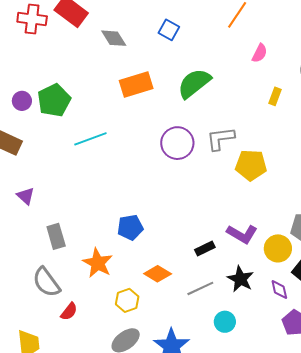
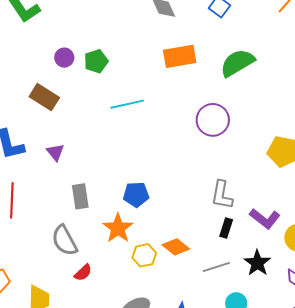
green pentagon: (54, 100) -> (96, 61), size x0.7
gray L-shape: (220, 139) -> (222, 195), moved, turned -80
blue pentagon: (130, 227) -> (136, 195), moved
black rectangle: (205, 248) -> (226, 228), turned -54
yellow hexagon: (127, 300) -> (144, 255), moved

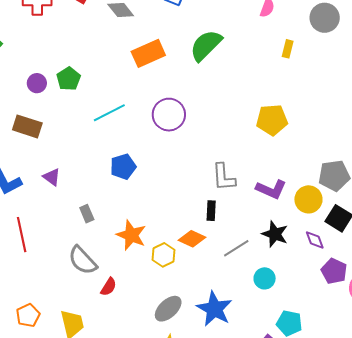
purple circle: (213, 120) -> (169, 115), moved
blue pentagon: (136, 195) -> (123, 167), moved
gray rectangle: (80, 196) -> (87, 214), size x0.7
black rectangle: (226, 228) -> (211, 211), moved

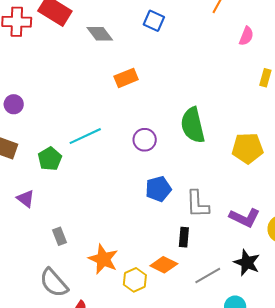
green semicircle: (206, 45) -> (193, 125), moved, turned -60
orange rectangle: (148, 53) -> (126, 78), size x0.7
green pentagon: (69, 79) -> (50, 159), moved
purple circle: (169, 115) -> (145, 140), size x0.7
blue pentagon: (123, 167) -> (158, 189), moved

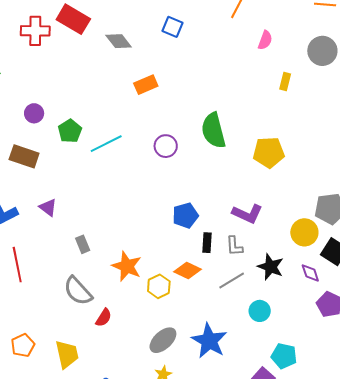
green pentagon: (50, 159) -> (70, 131), moved
blue pentagon: (158, 189) -> (185, 216), moved
gray L-shape: (197, 204) -> (234, 246), moved, size x0.7
purple L-shape: (245, 218) -> (247, 214), moved

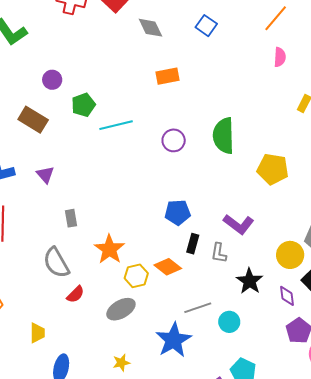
pink semicircle: (265, 40) -> (280, 57), moved, turned -30
gray line: (232, 280) -> (198, 308), moved
gray ellipse: (163, 340) -> (121, 309), moved
yellow trapezoid: (67, 354) -> (37, 333), moved, size x0.7

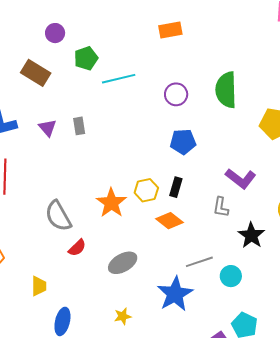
blue pentagon: (178, 213) -> (183, 142), moved
gray rectangle: (71, 218) -> (79, 126), moved
black rectangle: (193, 244) -> (176, 187), moved
yellow hexagon: (136, 276) -> (146, 190), moved

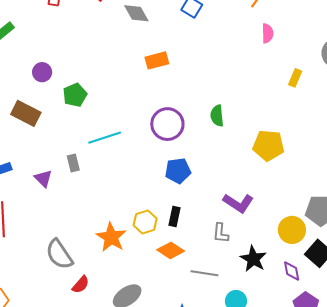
cyan line: (119, 79) -> (105, 138), moved
green semicircle: (226, 90) -> (217, 116), size x0.6
purple circle: (176, 94) -> (167, 124), size x1.4
purple triangle: (48, 128) -> (43, 178), moved
gray line: (199, 262) -> (204, 273), moved, turned 32

